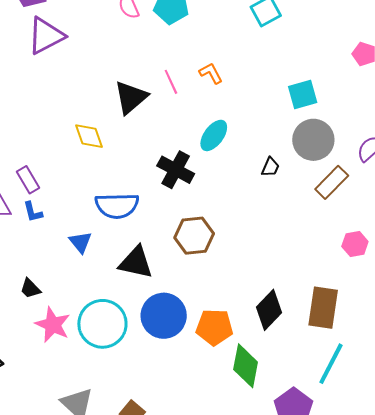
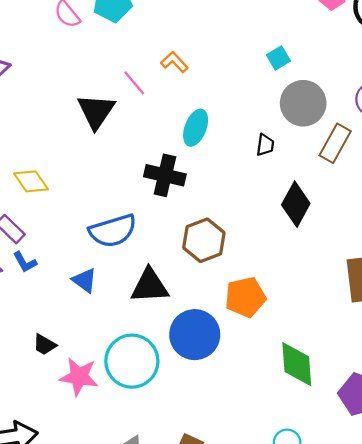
cyan square: (303, 94) -> (278, 58), size x0.7
yellow diamond: (89, 136) -> (31, 181), moved
black diamond: (269, 310) -> (296, 204), moved
orange pentagon: (214, 327) -> (245, 297), moved

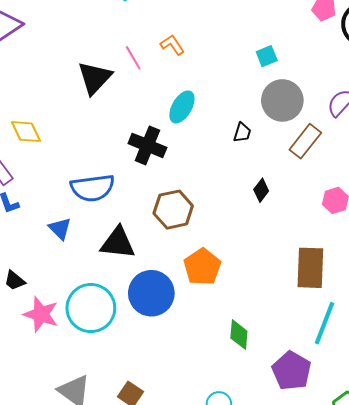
black diamond: (296, 204) -> (261, 190), size x0.6
orange pentagon: (245, 297) -> (202, 267), turned -30
green diamond: (297, 364) -> (239, 335), size x0.7

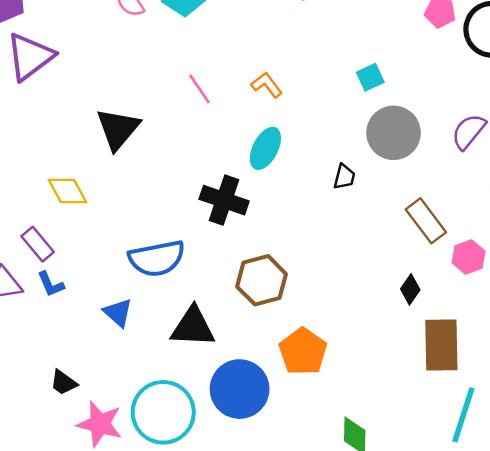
orange L-shape: (172, 45) -> (267, 85), moved
black triangle: (95, 78) -> (118, 129), moved
brown rectangle: (305, 141) -> (426, 221), moved, turned -72
black diamond: (261, 190) -> (410, 289), moved

